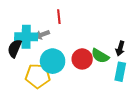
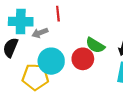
cyan cross: (26, 37) -> (21, 22), moved
green semicircle: (100, 56) -> (95, 45), moved

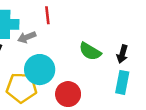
red circle: (83, 59) -> (68, 94), moved

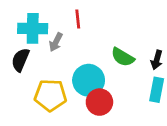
gray arrow: (27, 37) -> (56, 42), turned -42
cyan circle: (40, 70) -> (89, 80), moved

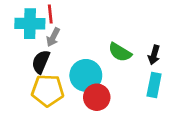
red line: (78, 19) -> (50, 14), moved
black semicircle: (20, 60) -> (41, 62), moved

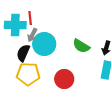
cyan circle: (86, 75) -> (44, 44), moved

